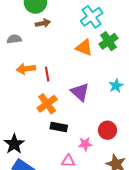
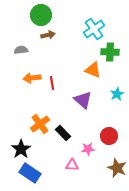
green cross: (109, 41) -> (110, 52), turned 36
orange triangle: (84, 48) -> (93, 70), moved
orange cross: (47, 104) -> (40, 124), moved
black rectangle: (59, 127) -> (63, 133), turned 35

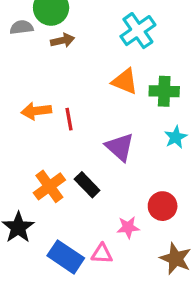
gray semicircle: (21, 50) -> (21, 27), moved
green cross: (110, 52) -> (164, 91), moved
orange triangle: (93, 70) -> (125, 81), moved
black rectangle: (63, 133) -> (87, 185), moved
blue rectangle: (30, 173) -> (66, 257), moved

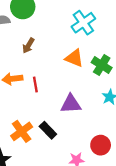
brown arrow: (62, 40) -> (28, 46), moved, turned 133
green cross: (164, 91) -> (102, 65), turned 30
purple triangle: (120, 147) -> (71, 104), turned -45

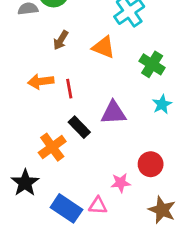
orange triangle: (74, 58) -> (104, 47), moved
black rectangle: (48, 130) -> (79, 127), moved

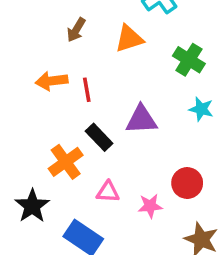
orange triangle: (104, 47) -> (129, 39), turned -40
cyan star: (162, 104) -> (201, 109), turned -30
pink triangle: (98, 206) -> (108, 192), moved

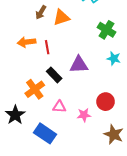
orange triangle: (129, 39) -> (61, 17), moved

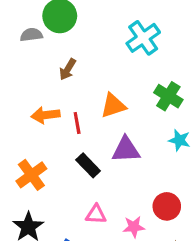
orange triangle: (61, 17) -> (113, 106), moved
orange cross: (35, 89) -> (31, 175), moved

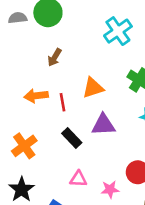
gray semicircle: (31, 35) -> (18, 18), moved

